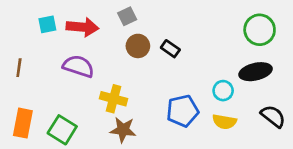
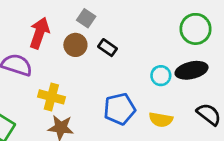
gray square: (127, 16) -> (86, 18), moved, turned -30
red arrow: (82, 27) -> (39, 33), moved, turned -76
cyan circle: (223, 91) -> (161, 76), moved

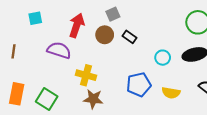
gray square: (86, 18) -> (113, 14), turned 32
cyan circle: (161, 76) -> (163, 58), moved

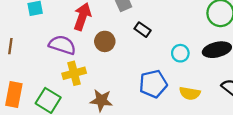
brown circle: (105, 35) -> (105, 41), moved
yellow cross: (86, 75) -> (74, 73), moved, turned -30

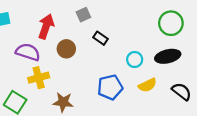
yellow semicircle: (190, 93) -> (147, 85), moved, turned -36

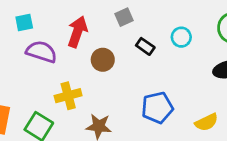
purple semicircle: (28, 52) -> (41, 52), moved
cyan circle: (135, 60) -> (181, 37), moved
yellow semicircle: (147, 85) -> (207, 122), moved

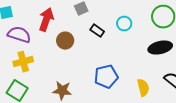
yellow cross: (68, 96) -> (23, 62), moved
yellow semicircle: (207, 122) -> (143, 88), turned -78

